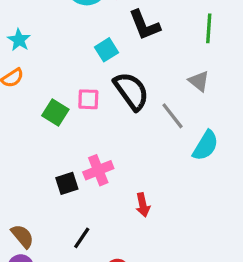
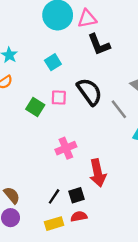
cyan square: (107, 50) -> (53, 62), moved
black square: (67, 183) -> (76, 195), moved
red arrow: (143, 205) -> (98, 173), size x1.6

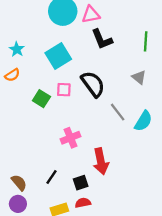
cyan square: (53, 62) -> (58, 56), size x1.6
gray line: (119, 109) -> (118, 112), moved
black line: (54, 196) -> (52, 177), moved

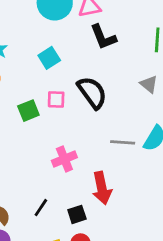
cyan square: (58, 56) -> (49, 58), size x0.7
green square: (41, 99) -> (28, 111), turned 36
gray line: (118, 112) -> (123, 142), moved, turned -48

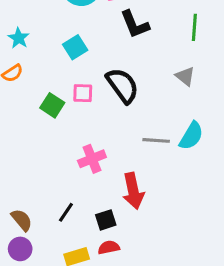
green square: (28, 111) -> (52, 105), turned -35

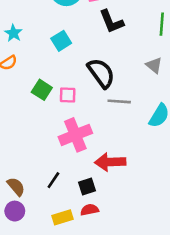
pink square: (83, 93) -> (68, 95), moved
gray line: (156, 140) -> (119, 101), moved
pink cross: (92, 159) -> (75, 135), size x1.4
red arrow: (133, 191) -> (110, 162), turned 100

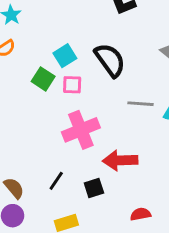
cyan square: (61, 41) -> (65, 56), moved
gray line: (119, 101) -> (140, 104), moved
red semicircle: (90, 210) -> (140, 214), moved

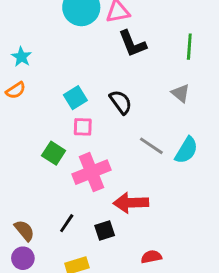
black semicircle: (110, 60) -> (121, 102), size x0.7
green square: (43, 79) -> (54, 153), moved
gray line: (140, 104) -> (151, 146), turned 30

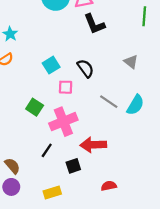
green line: (189, 47) -> (144, 16), moved
pink square: (83, 127) -> (66, 87), moved
black line: (67, 223) -> (47, 150), moved

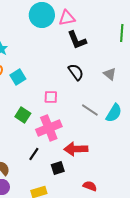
cyan square: (51, 65) -> (18, 77), moved
black semicircle: (86, 68) -> (76, 72), moved
red semicircle: (109, 186) -> (90, 186), turned 32

